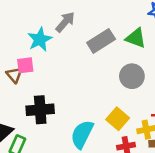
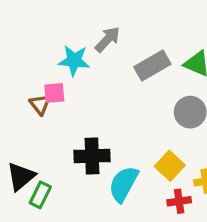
cyan star: (40, 39) -> (74, 61), turned 30
black cross: (40, 110) -> (92, 156), moved

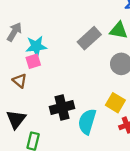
gray arrow: (108, 39) -> (14, 32), moved
pink square: (54, 93) -> (33, 61), moved
black triangle: (21, 176) -> (16, 119), moved

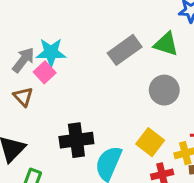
gray arrow: (14, 32) -> (23, 60), moved
pink square: (33, 61) -> (45, 72), turned -32

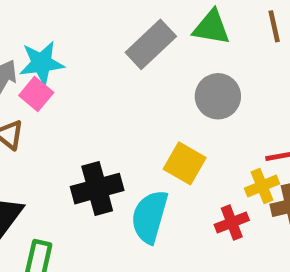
yellow square: (150, 142) -> (185, 163), moved

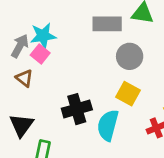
gray rectangle: (151, 44) -> (107, 24), turned 44
gray circle: (218, 96) -> (130, 56), moved

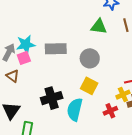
gray rectangle: (107, 24) -> (56, 49), moved
pink square: (40, 54) -> (24, 58), turned 32

